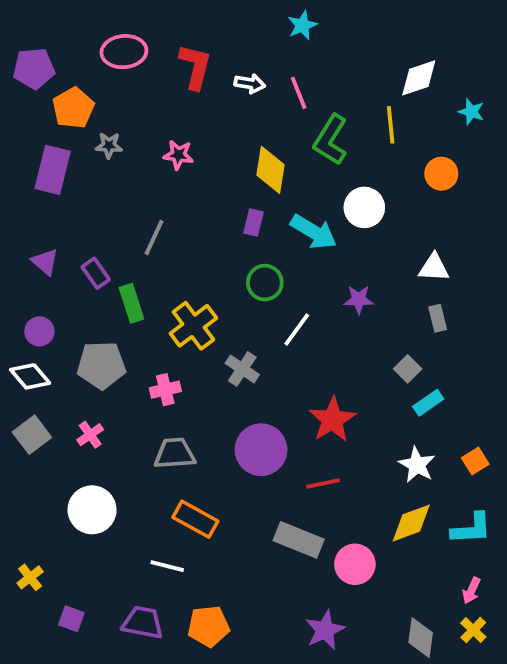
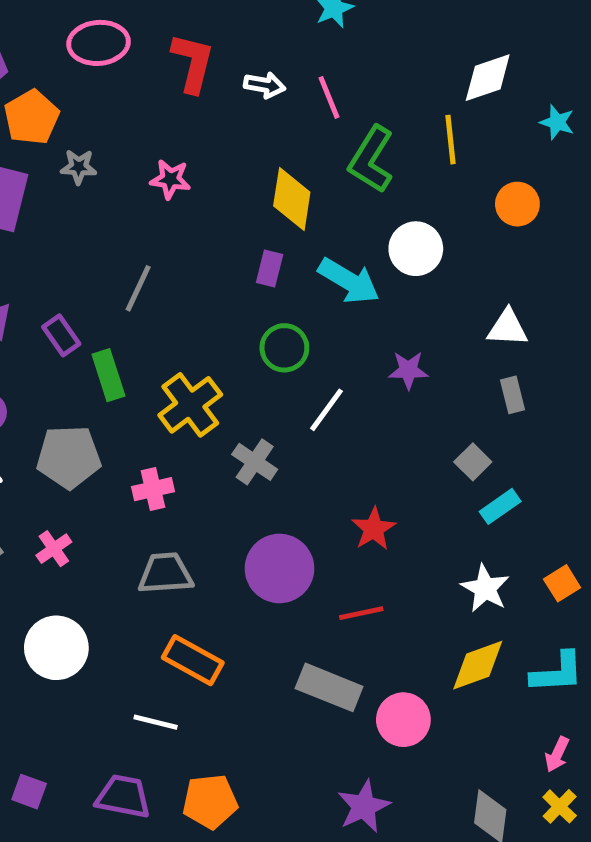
red star: (332, 420) -> (374, 529), size x0.7

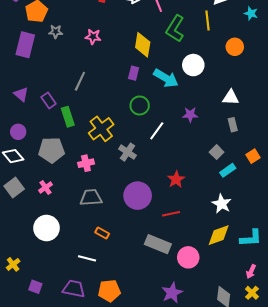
orange square: (562, 583) -> (253, 156), moved
orange rectangle: (193, 660) -> (102, 233), size x0.6

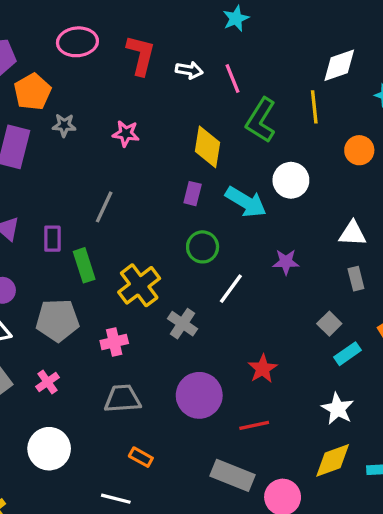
purple rectangle: (49, 100) -> (52, 239), turned 35

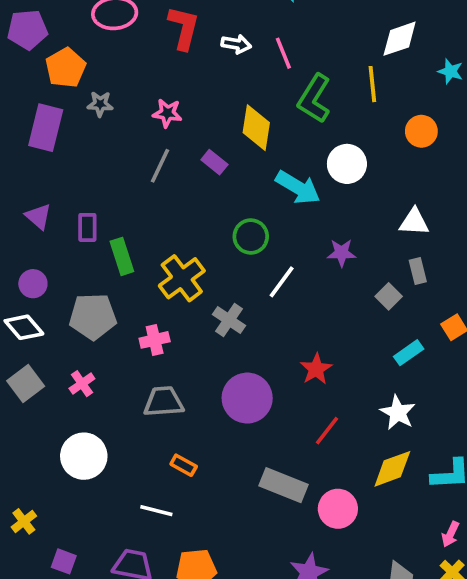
purple rectangle: (193, 194) -> (214, 162), moved, turned -65
gray line: (104, 207) -> (160, 166), moved
gray square: (329, 324) -> (389, 296), moved
red line: (254, 425) -> (327, 431), moved, turned -40

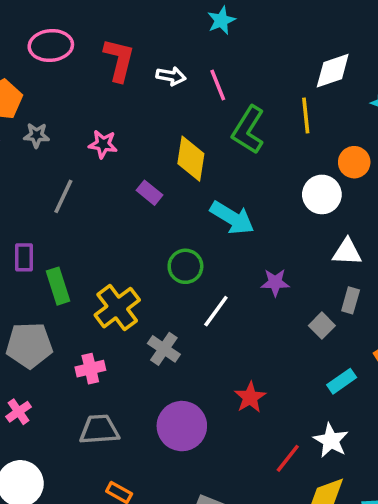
white circle: (347, 164) -> (322, 194), moved
gray line: (160, 166) -> (63, 196), moved
gray rectangle: (418, 271) -> (351, 300), turned 30
red line: (327, 431) -> (288, 458), moved

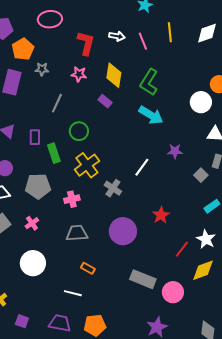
red L-shape: (119, 60) -> (86, 43), moved
yellow line: (306, 116) -> (170, 32), moved
green L-shape: (248, 130) -> (149, 82), moved
yellow diamond: (191, 159) -> (114, 75), moved
green circle: (185, 266) -> (79, 131), moved

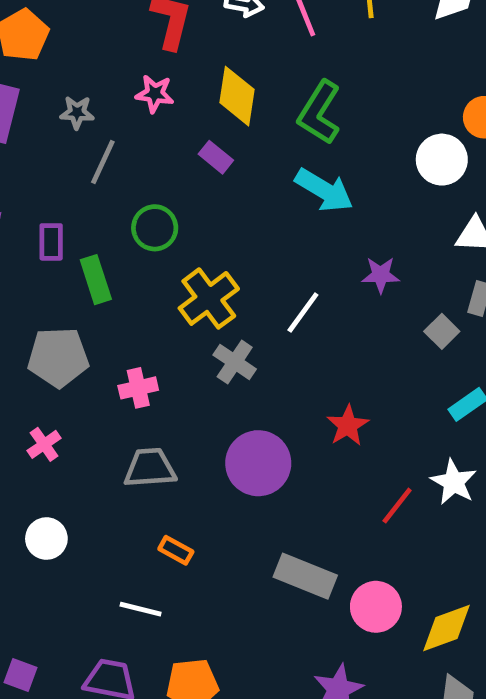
gray star: (42, 69) -> (77, 113), moved
yellow cross: (87, 165) -> (209, 298), moved
white circle: (33, 263) -> (46, 539), size x0.7
yellow diamond: (203, 270) -> (447, 628), moved

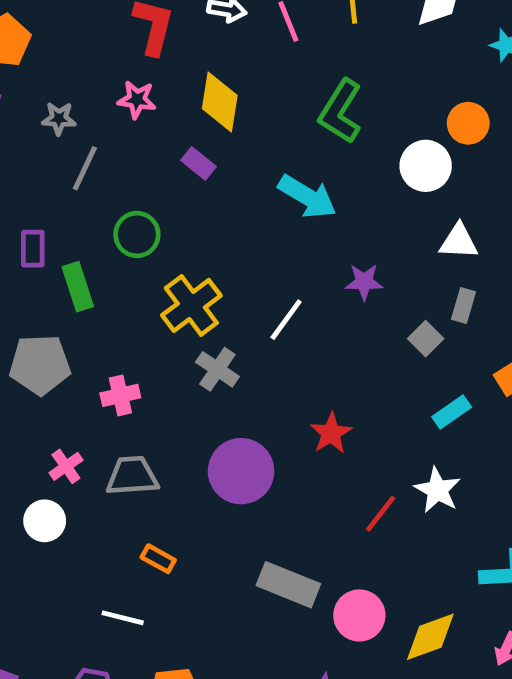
green L-shape: (319, 113) -> (340, 111), moved
pink cross: (44, 444) -> (66, 466), moved
white circle: (46, 539) -> (45, 521), moved

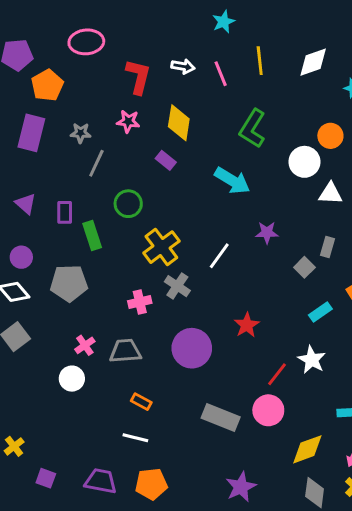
white triangle: (459, 242) -> (330, 194), moved
pink cross: (120, 395) -> (140, 302), moved
pink circle: (359, 615) -> (268, 410), moved
white line: (123, 618) -> (135, 438), moved

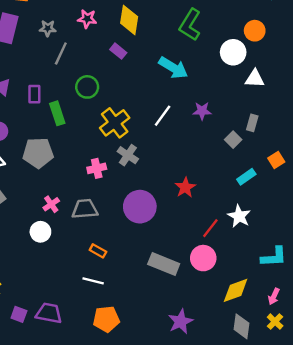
white line: (219, 256) -> (163, 116), moved
purple trapezoid: (101, 481) -> (49, 313), moved

